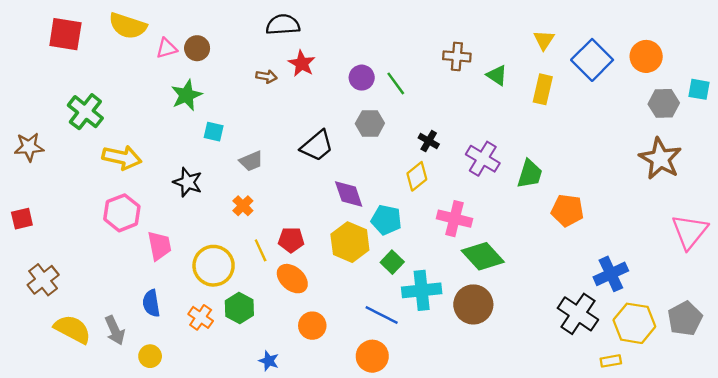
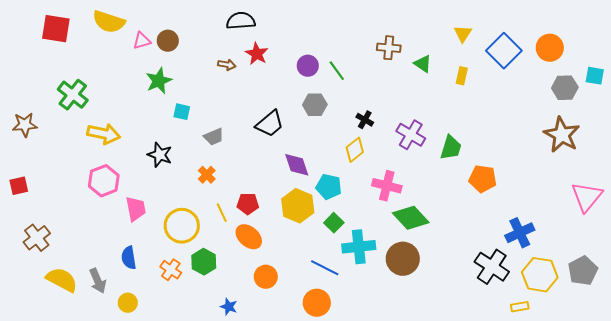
yellow rectangle: (543, 89) -> (462, 76), size x0.7

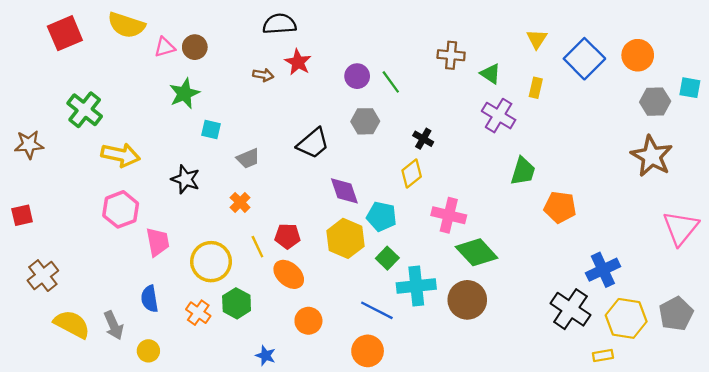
red square: (56, 29) -> (65, 33), turned -32
purple cross: (411, 135) -> (499, 116), moved

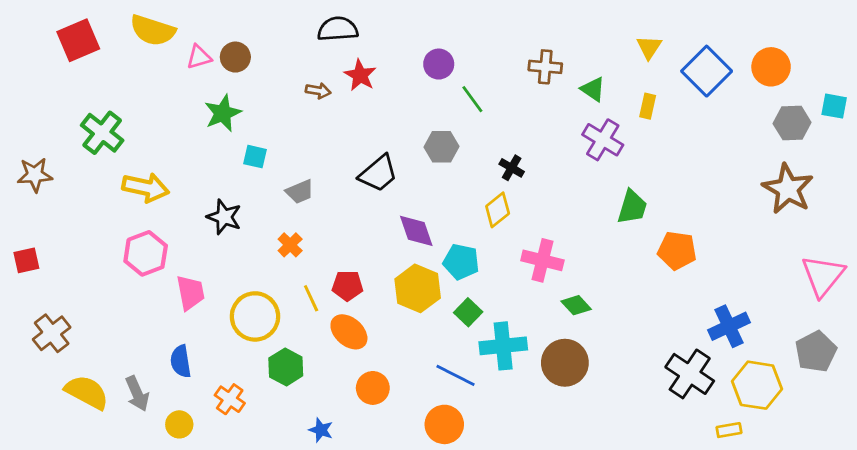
purple circle: (357, 76) -> (439, 64), moved
green diamond: (477, 252) -> (576, 305), size x0.6
orange cross: (198, 313) -> (230, 399), moved
gray pentagon: (676, 314) -> (816, 352), moved

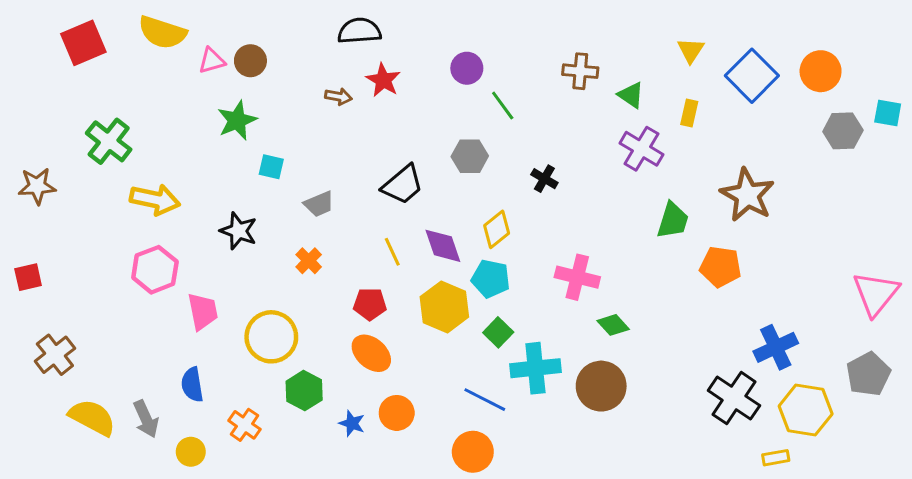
brown star: (788, 189) -> (747, 195), moved
yellow diamond: (498, 210) -> (497, 229), moved
yellow line: (311, 298) -> (392, 252), moved
blue star: (321, 430) -> (352, 423), moved

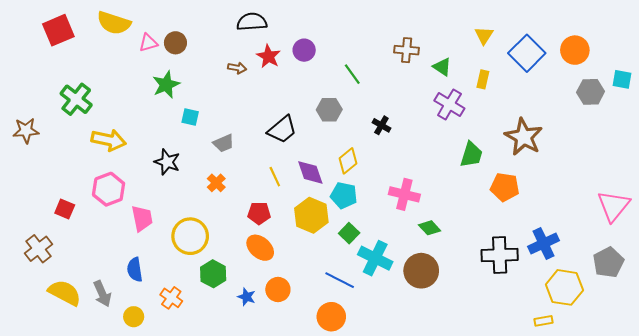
purple circle: (467, 68) -> (304, 50), moved
red square: (28, 277) -> (65, 209), moved, turned 36
cyan cross: (535, 368) -> (375, 258), turned 32
black cross: (734, 398) -> (500, 255), moved, turned -36

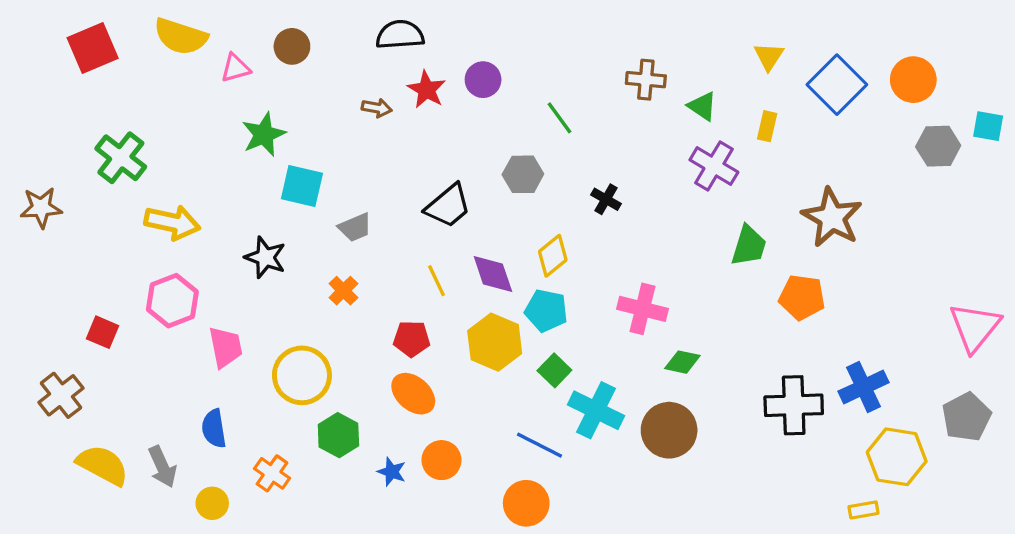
brown circle: (175, 43) -> (292, 46), moved
cyan square: (190, 117) -> (302, 186), size x1.5
green diamond: (430, 228) -> (682, 362), turned -35

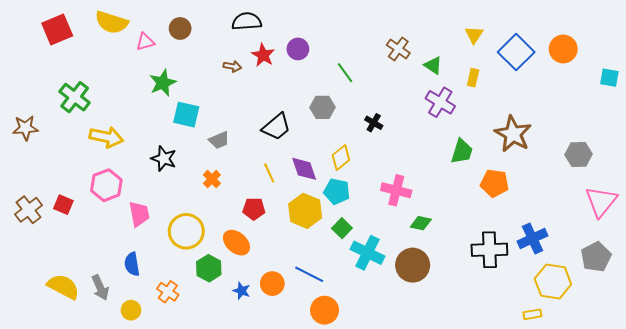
brown cross: (646, 80) -> (398, 49), turned 30
gray hexagon: (938, 146) -> (579, 154), moved
orange ellipse: (413, 394) -> (236, 243), moved
brown cross: (61, 395) -> (29, 210), moved
blue line: (539, 445) -> (309, 274), moved

